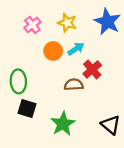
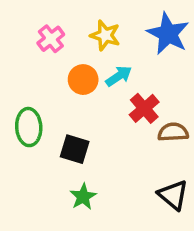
brown semicircle: (74, 85) -> (173, 132), moved
black square: (27, 109) -> (75, 149), moved
green star: (63, 124) -> (83, 197), moved, size x0.7

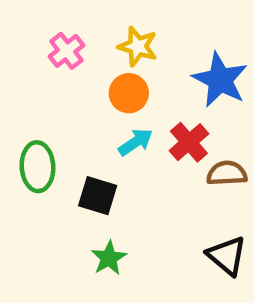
blue star: (168, 34) -> (220, 80), moved
cyan arrow: (119, 76) -> (135, 142), moved
orange circle: (83, 80) -> (129, 93), moved

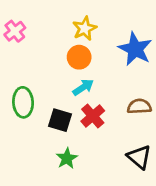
yellow star: (138, 46) -> (85, 28), turned 30
pink cross: (66, 51) -> (15, 31), moved
red cross: (189, 142) -> (93, 116), moved

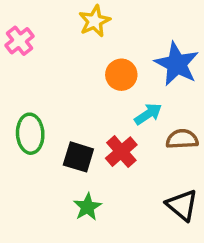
yellow star: (85, 28) -> (95, 21), moved
orange circle: (79, 57) -> (121, 75), moved
cyan arrow: (83, 87) -> (148, 114), moved

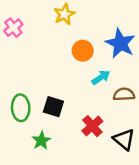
green ellipse: (30, 134) -> (21, 108), moved
red cross: (121, 152) -> (92, 126), moved
green star: (87, 207) -> (41, 141), moved

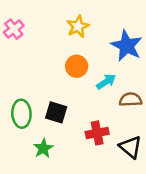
yellow star: (64, 14) -> (78, 26), moved
orange circle: (83, 51) -> (77, 66), moved
red cross: (92, 126) -> (97, 133), turned 30

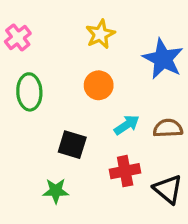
cyan arrow: (106, 82) -> (127, 125), moved
green ellipse: (21, 114) -> (29, 92), moved
green star: (43, 148) -> (56, 191), turned 30

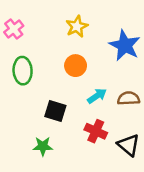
red cross: (125, 171) -> (96, 131), turned 35

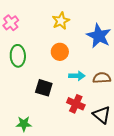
cyan arrow: (97, 96) -> (77, 76), turned 35
green star: (43, 146) -> (24, 124), moved

